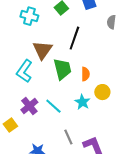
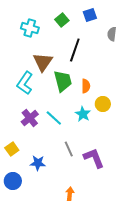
yellow square: (10, 125) -> (12, 149), moved

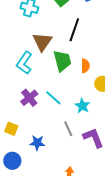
cyan star: (83, 114) -> (82, 106), moved
yellow square: (12, 149) -> (11, 129), turned -32

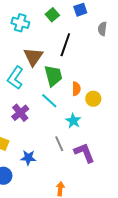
orange semicircle: (85, 66) -> (76, 89), moved
cyan line: (53, 98) -> (49, 101), moved

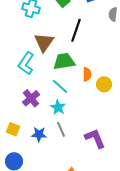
green trapezoid: (53, 76) -> (64, 61), turned -85
cyan star: (73, 121) -> (58, 107), moved
gray line: (59, 144) -> (61, 129), moved
blue star: (28, 158) -> (39, 134), moved

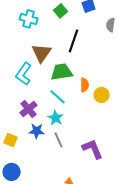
blue star: (39, 134) -> (37, 131), moved

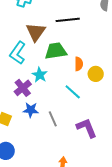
black line: (74, 41) -> (68, 20), turned 65
cyan line: (58, 97) -> (73, 92), moved
cyan star: (56, 118) -> (40, 75), moved

